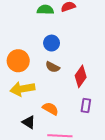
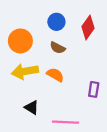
red diamond: (81, 76) -> (88, 27), moved
orange semicircle: (50, 109) -> (55, 75), moved

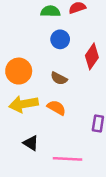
blue circle: (56, 22) -> (60, 39), moved

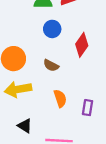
orange semicircle: (56, 108) -> (60, 98), moved, turned 42

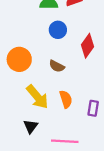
yellow arrow: (18, 89) -> (37, 97), moved, turned -120
black triangle: (25, 126) -> (31, 126), turned 35

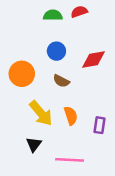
blue circle: (58, 30) -> (56, 51), moved
red diamond: (87, 46) -> (94, 59), turned 45

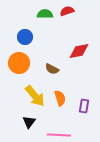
blue circle: (56, 51) -> (25, 37), moved

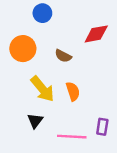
blue circle: (25, 37) -> (42, 13), moved
purple rectangle: (84, 106) -> (102, 127), moved

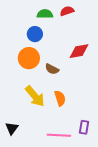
orange circle: (23, 49) -> (29, 58), moved
black triangle: (35, 121) -> (12, 128), moved

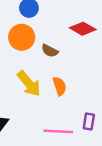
red diamond: (79, 51) -> (83, 29), turned 40

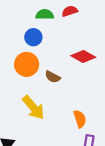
orange semicircle: (60, 86) -> (80, 119), moved

